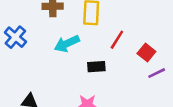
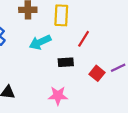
red square: (146, 53) -> (97, 73), moved

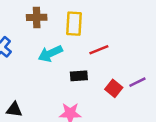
red line: (84, 39) -> (99, 50), turned 36

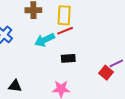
red line: (99, 50) -> (65, 31), moved
red square: (114, 88) -> (106, 73), moved

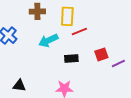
red line: (65, 31) -> (79, 31), moved
red square: (106, 73) -> (101, 54), moved, turned 32

